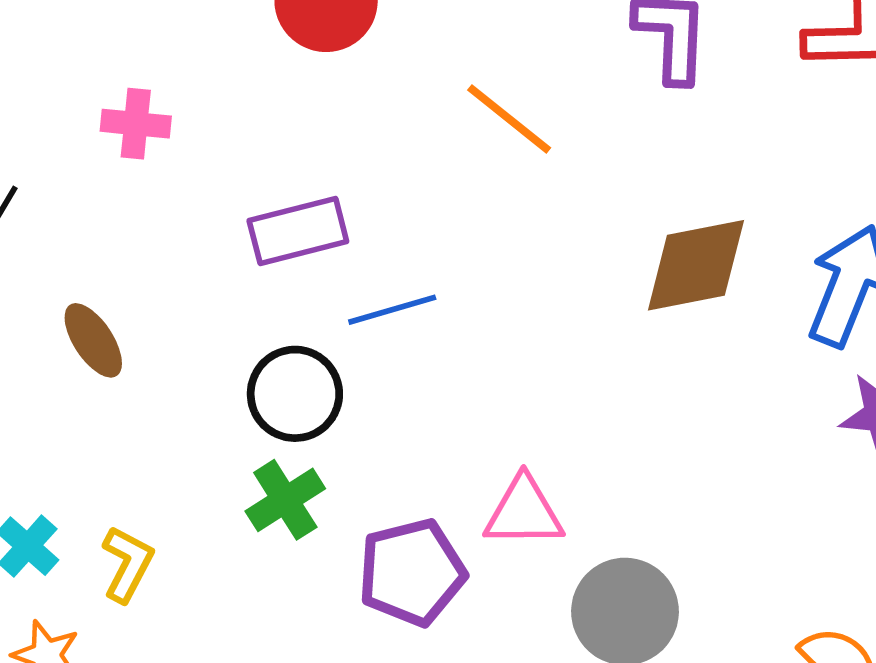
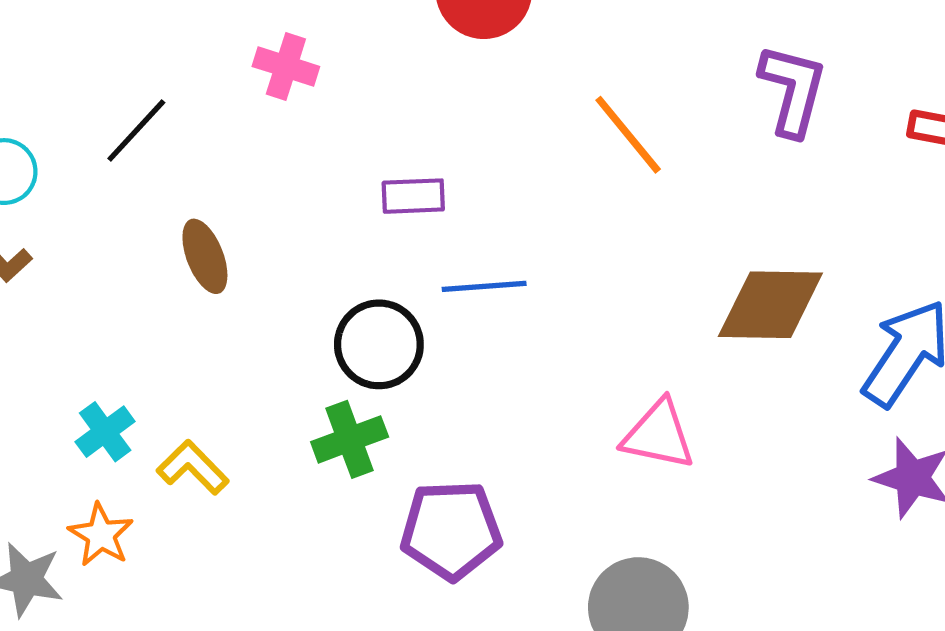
purple rectangle: (298, 231) -> (413, 196), size x0.7
pink triangle: (524, 512) -> (658, 435), moved
yellow L-shape: (127, 564) -> (193, 467), turned -84

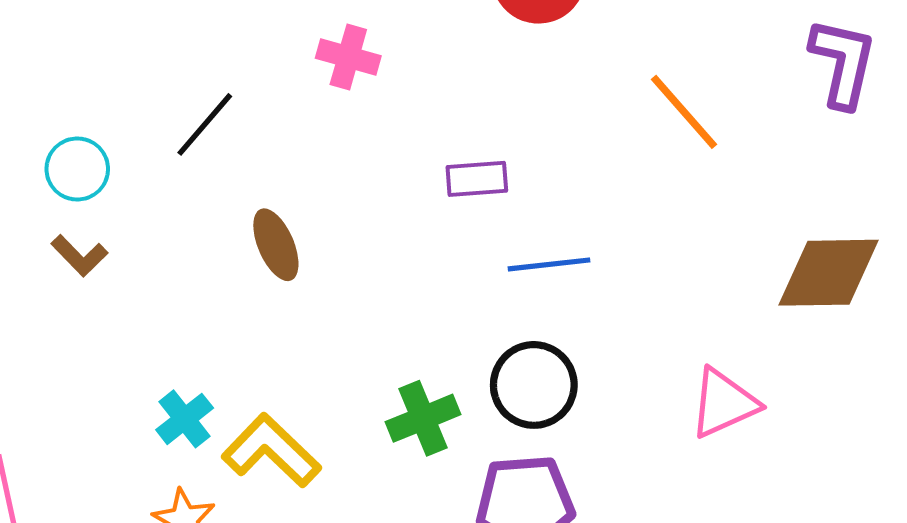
black circle: (379, 344) -> (534, 385), moved
pink triangle: (658, 435) -> (724, 403), turned -34
yellow L-shape: (193, 467) -> (271, 451), size x1.4

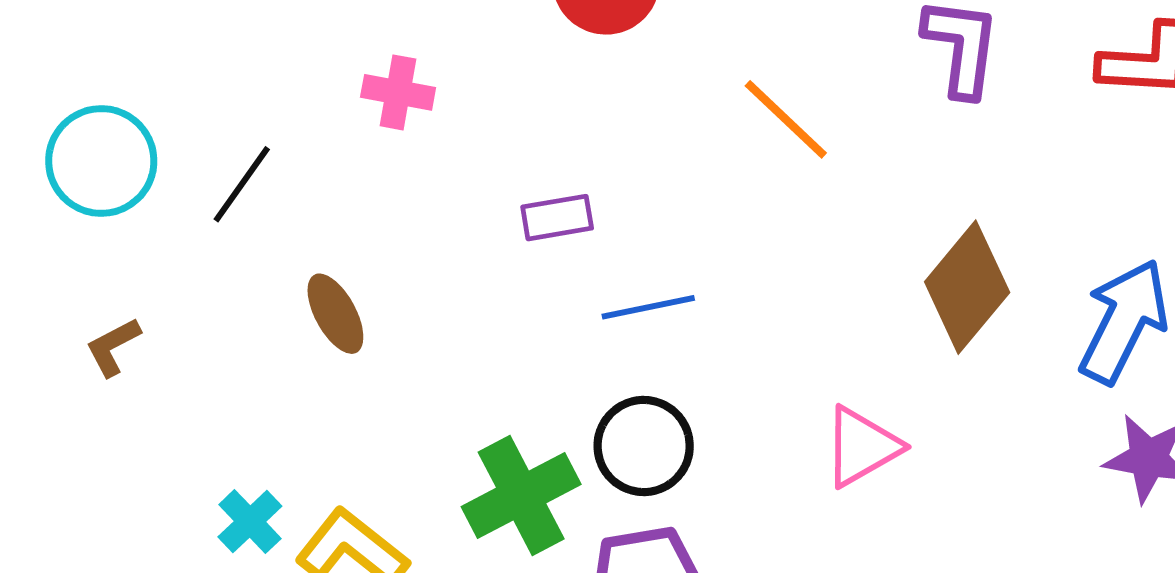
cyan circle: (77, 169) -> (101, 161), moved, size x1.5
brown L-shape: (79, 256) -> (113, 347), turned 112
brown diamond: (829, 273) -> (967, 287), turned -44
green cross: (423, 418) -> (521, 495), size x1.4

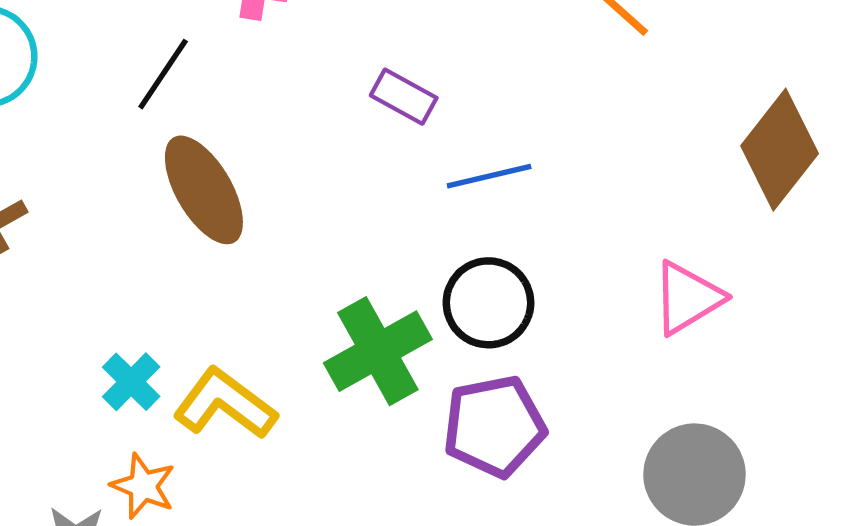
black line: (242, 184) -> (163, 74), moved
purple rectangle: (557, 218) -> (404, 97), turned 40
brown ellipse: (335, 314) -> (204, 190), size x1.5

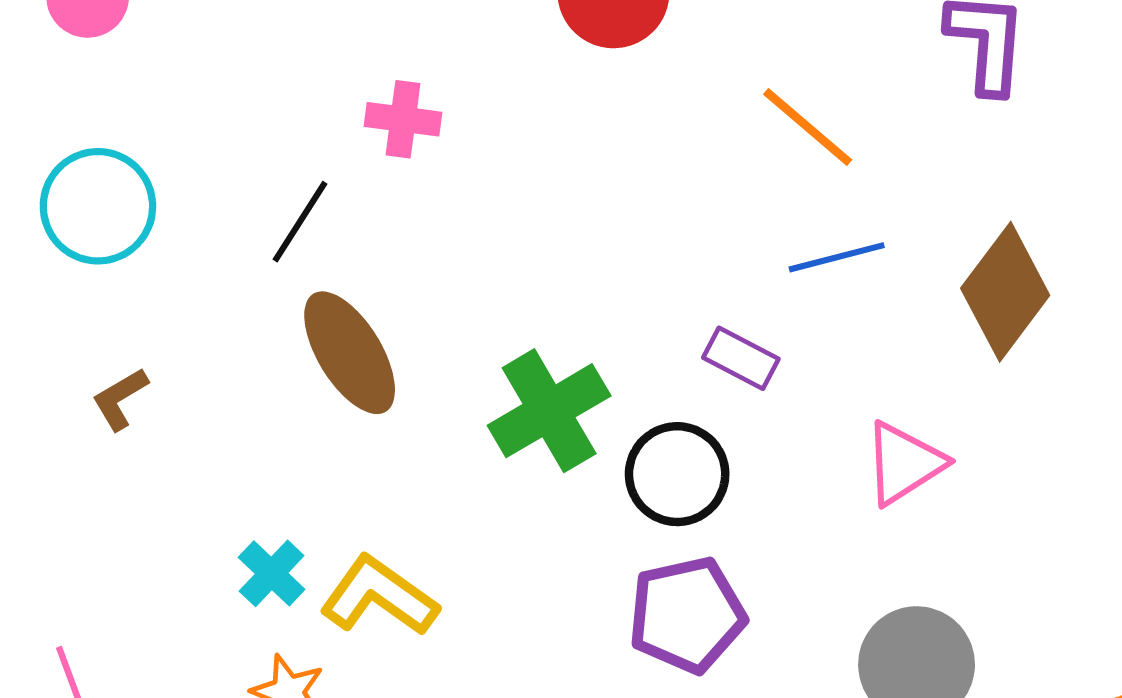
purple rectangle: (404, 97) -> (741, 358), moved
blue line: (489, 176) -> (837, 257), moved
green cross: (378, 351) -> (549, 411), moved

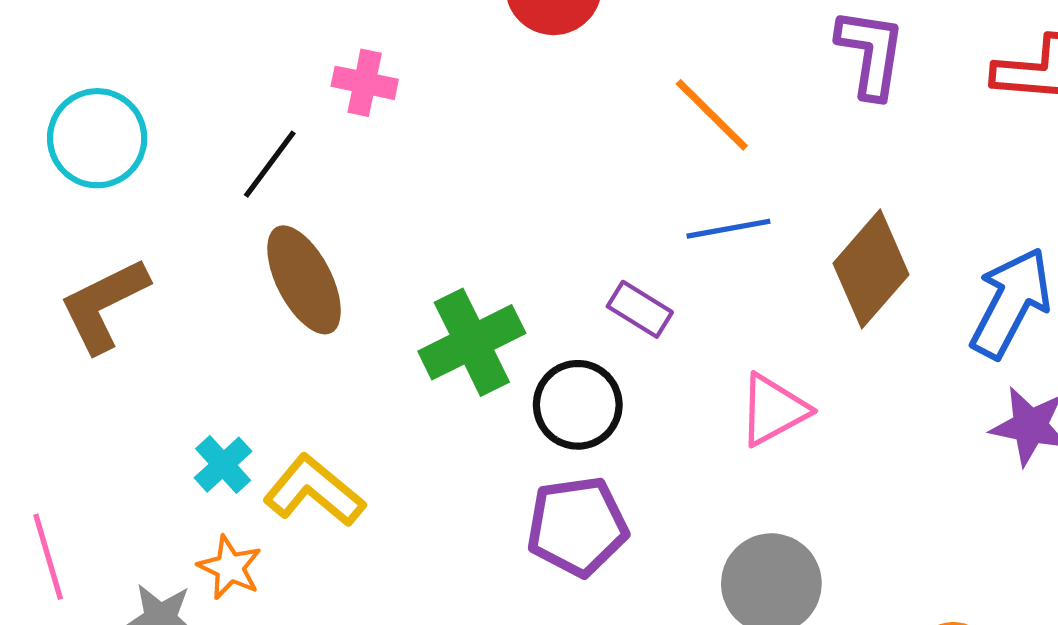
brown L-shape: (120, 399) -> (104, 305), size x1.8

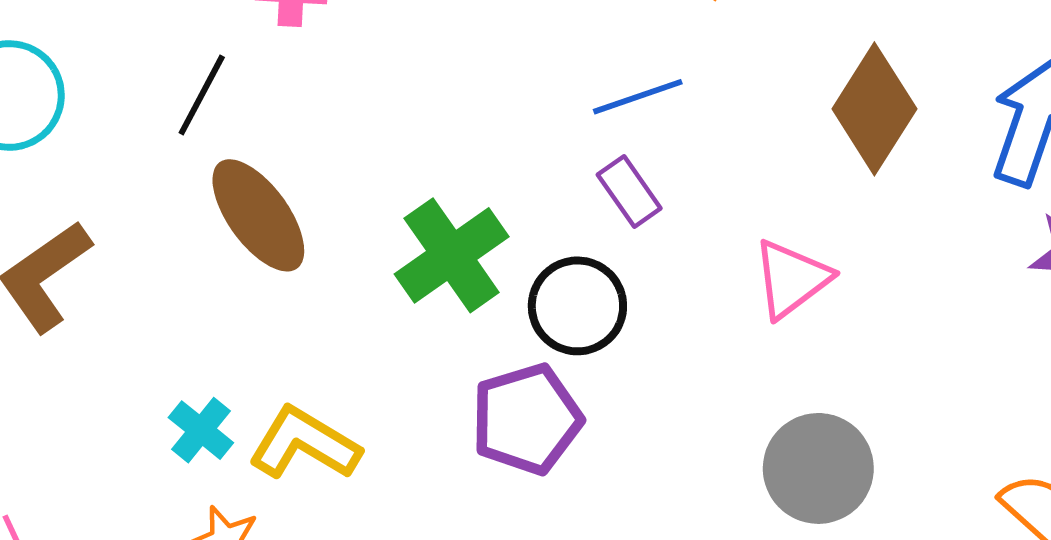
blue line: (728, 229) -> (638, 97), moved
purple rectangle: (640, 309) -> (629, 192), turned 32
purple pentagon: (577, 526) -> (527, 419), moved

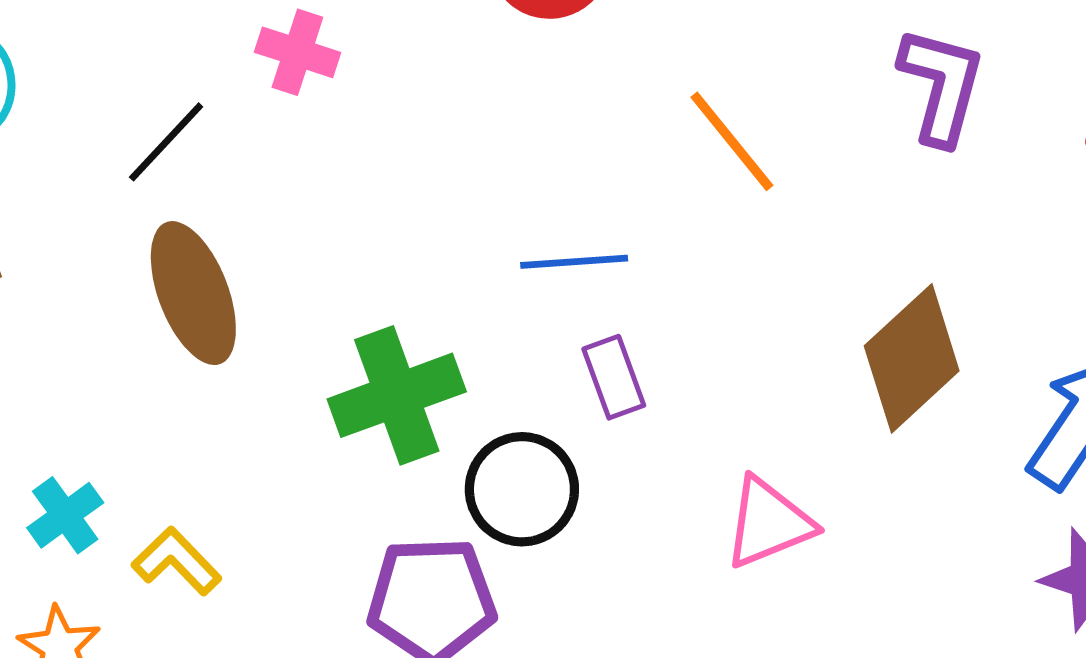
blue line: (638, 97) -> (574, 262), moved
yellow L-shape: (304, 444) -> (176, 561), size x0.7

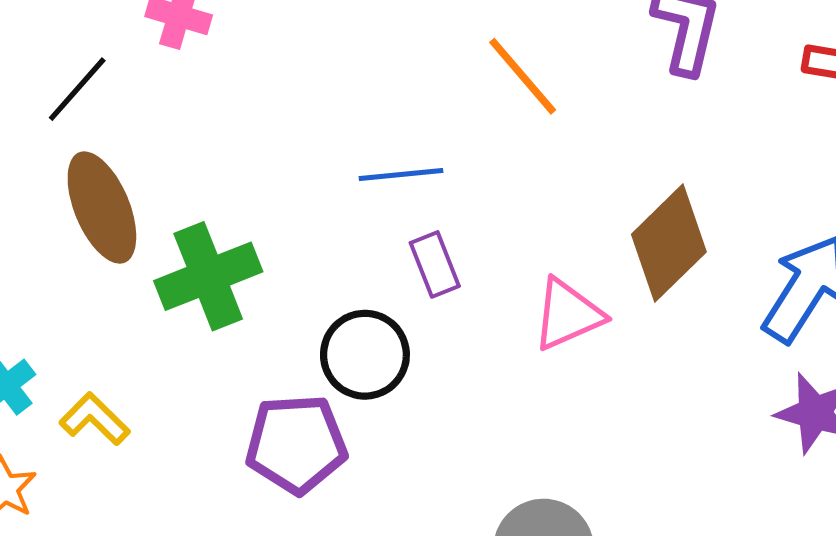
green cross: (397, 395) -> (208, 276), moved
pink triangle: (768, 523) -> (568, 314), moved

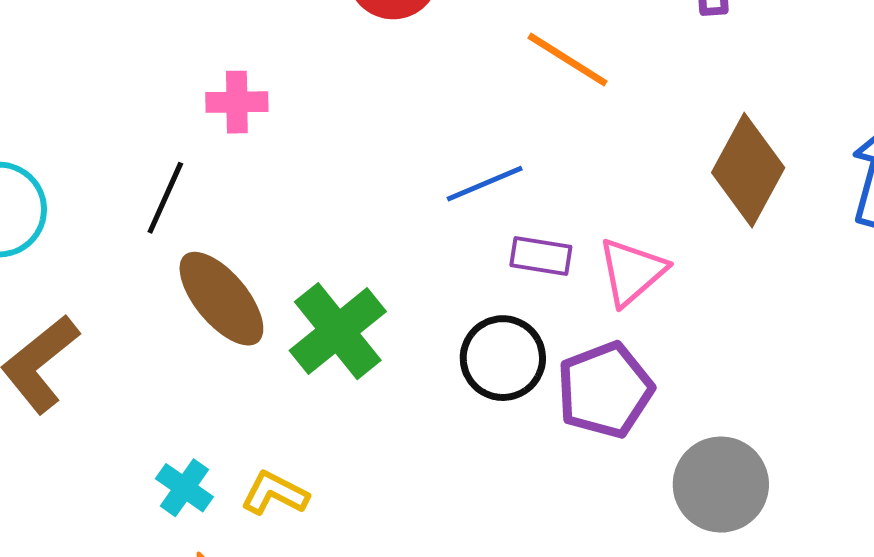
purple rectangle: (435, 264) -> (541, 256), turned -42
pink triangle: (568, 314) -> (632, 272), moved
purple pentagon: (296, 444) -> (605, 390), moved

